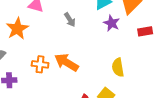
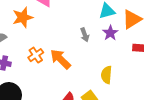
gray arrow: (70, 20) -> (85, 35), moved
orange cross: (40, 64) -> (36, 55), turned 35

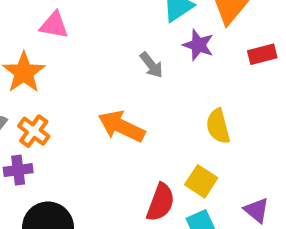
orange cross: (36, 55) -> (34, 131), moved

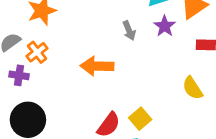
orange arrow: (122, 126) -> (97, 66), turned -40
yellow semicircle: (218, 126) -> (193, 88), moved, turned -35

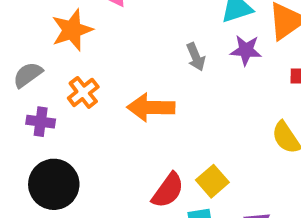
purple star: (165, 26) -> (246, 50), turned -30
orange cross: (37, 52) -> (83, 92), moved

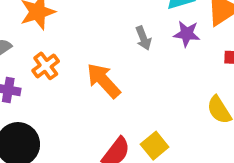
orange arrow: (151, 107) -> (103, 81), turned 45

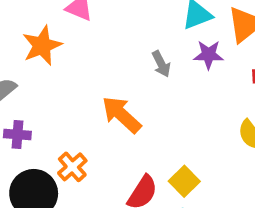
orange cross: (46, 66) -> (72, 167), moved

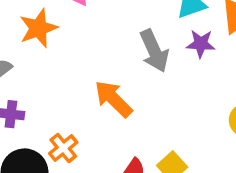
gray arrow: (161, 64) -> (154, 51), size x1.6

